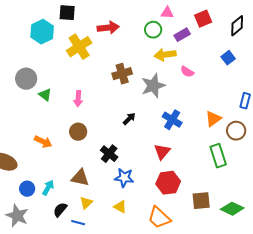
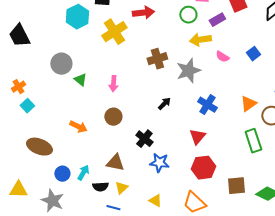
blue square: (228, 58) -> (253, 54), moved
yellow triangle: (120, 207) -> (155, 201), moved
black semicircle: (60, 210) -> (100, 187), moved, turned -133

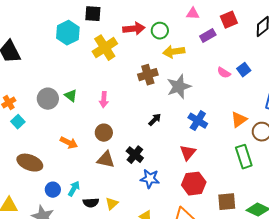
green circle: (188, 15) -> (160, 31), moved
yellow arrow: (200, 40) -> (174, 52), moved
pink semicircle: (222, 57) -> (224, 73), moved
gray circle: (61, 64) -> (48, 99), moved
brown triangle: (115, 163) -> (106, 160), moved

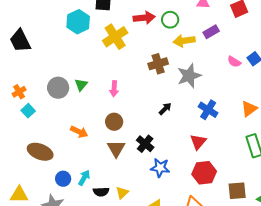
purple rectangle: (208, 36) -> (211, 32), moved
green triangle: (71, 96) -> (81, 85), turned 32
brown triangle: (106, 160) -> (116, 149), turned 48

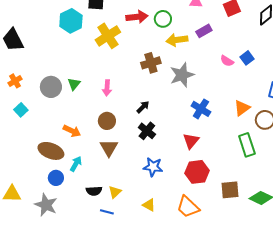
orange cross: (19, 92) -> (15, 81), moved
black arrow: (165, 109) -> (143, 107), moved
black cross: (145, 144) -> (147, 131), moved
brown ellipse: (40, 152) -> (51, 151), moved
cyan arrow: (84, 178) -> (76, 164), moved

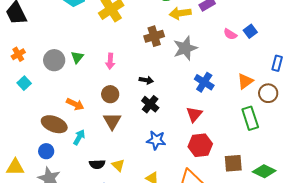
black arrow: (143, 107) -> (146, 80), turned 56
blue circle: (56, 178) -> (46, 151), moved
yellow triangle: (115, 192) -> (118, 165), turned -32

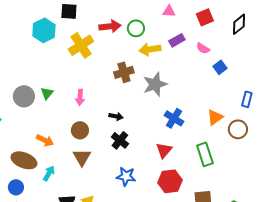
pink semicircle: (230, 34) -> (203, 48), moved
green rectangle: (250, 118) -> (205, 154), moved

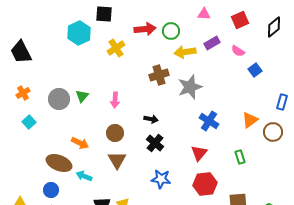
yellow cross: (81, 45) -> (116, 48), size x0.7
green rectangle: (205, 154) -> (240, 157), size x0.6
cyan arrow: (49, 173) -> (84, 176), turned -98

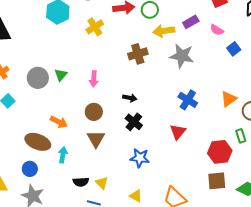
gray star: (190, 87) -> (182, 56), moved, turned 30
green rectangle: (240, 157) -> (241, 136), moved
cyan arrow: (84, 176) -> (63, 155), turned 77
red hexagon: (205, 184) -> (220, 152), moved

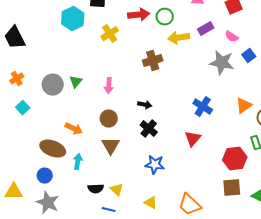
gray star: (182, 56) -> (222, 63), moved

